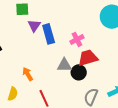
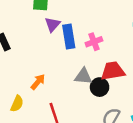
pink cross: (77, 39) -> (94, 42), moved
orange arrow: (28, 74) -> (38, 82), turned 64

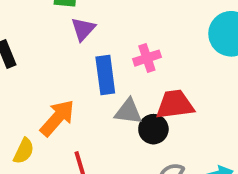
blue rectangle: (69, 36) -> (105, 75), moved
orange arrow: (38, 82) -> (57, 118), size x1.5

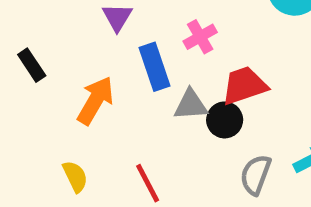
orange arrow: (57, 118) -> (95, 100), moved
yellow semicircle: (24, 151) -> (75, 176), turned -40

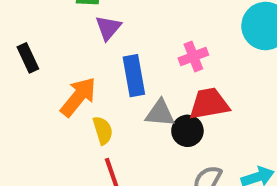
pink cross: (200, 37) -> (193, 57), moved
yellow semicircle: (75, 176) -> (103, 130), moved

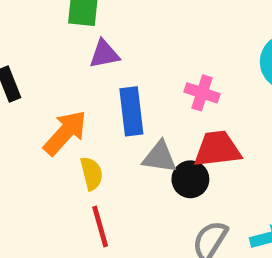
purple triangle: (108, 28) -> (104, 54), turned 36
pink cross: (193, 57) -> (202, 93), turned 36

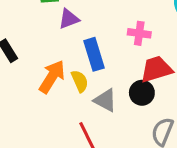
gray triangle: (160, 157) -> (105, 100), moved, turned 30
yellow semicircle: (92, 173) -> (80, 81), moved

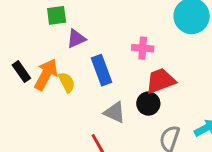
orange arrow: (52, 77) -> (46, 74), moved
yellow semicircle: (80, 81) -> (67, 82), moved

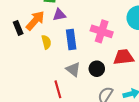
pink cross: (143, 48) -> (102, 31), size x1.5
orange arrow: (46, 74) -> (35, 21), moved
red trapezoid: (161, 81) -> (124, 57), moved

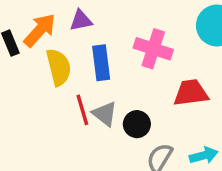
yellow semicircle: (46, 42) -> (59, 67), size x1.5
black circle: (97, 69) -> (137, 124), moved
red line: (58, 89) -> (82, 110), moved

